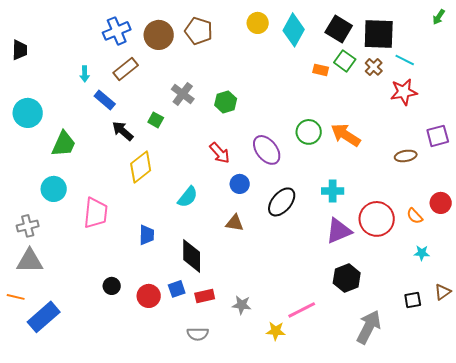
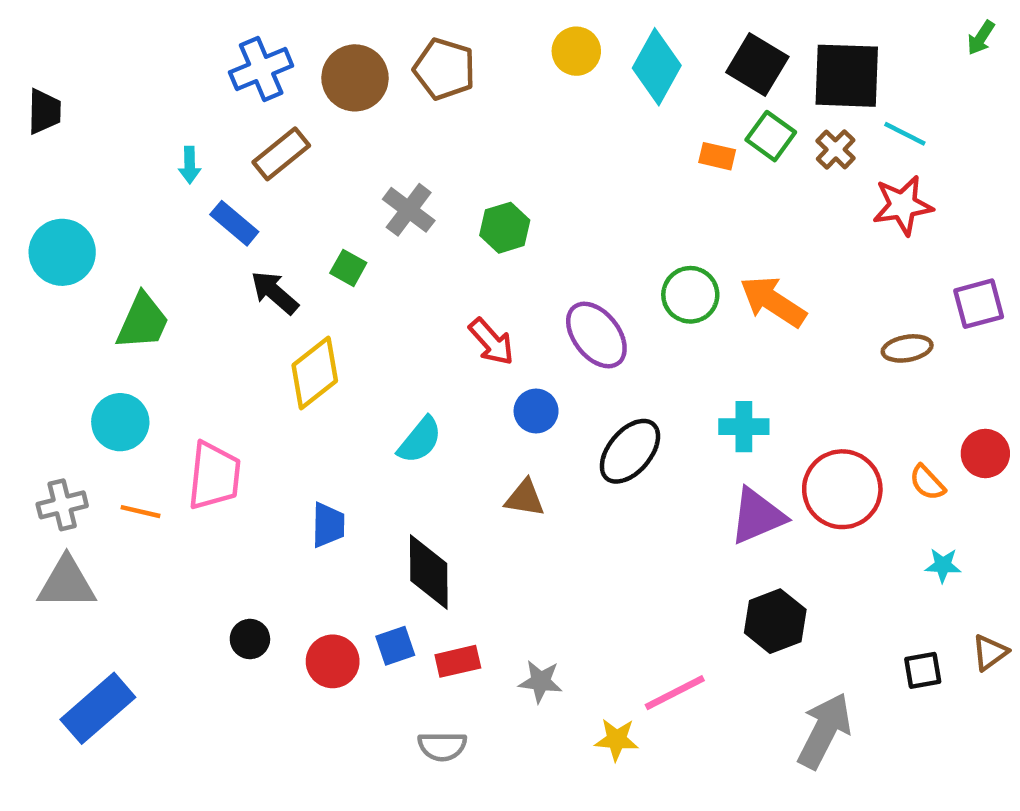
orange line: (16, 297) -> (140, 512), moved

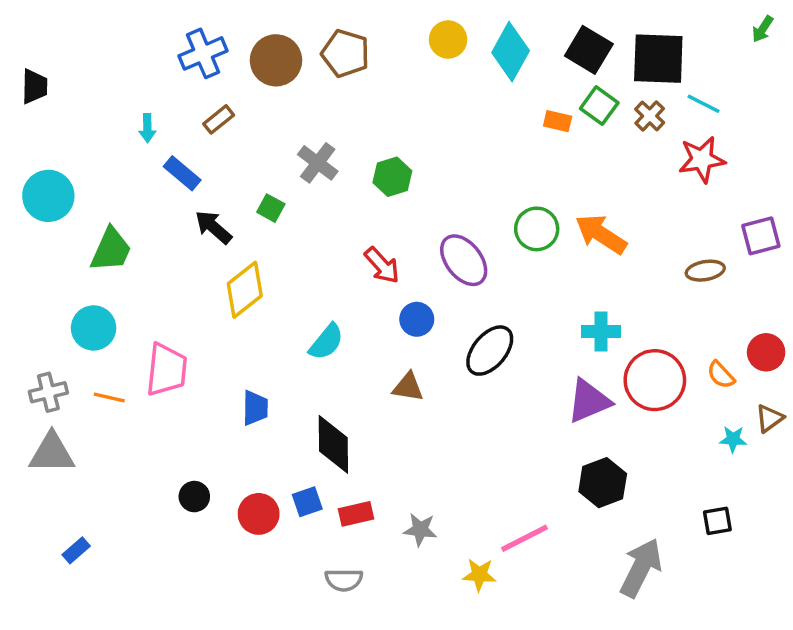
brown rectangle: (281, 154) -> (219, 119), size x0.7
cyan cross: (744, 427) -> (601, 331), moved
brown triangle: (990, 652) -> (770, 418), moved
blue rectangle: (98, 708) -> (76, 550), size x0.5

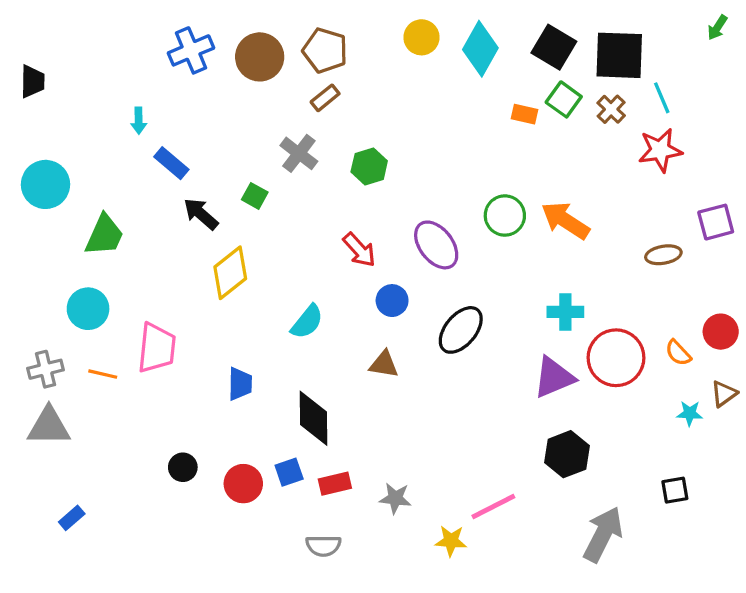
cyan line: (703, 104) -> (662, 98), turned 40
brown rectangle: (219, 119) -> (325, 98), moved

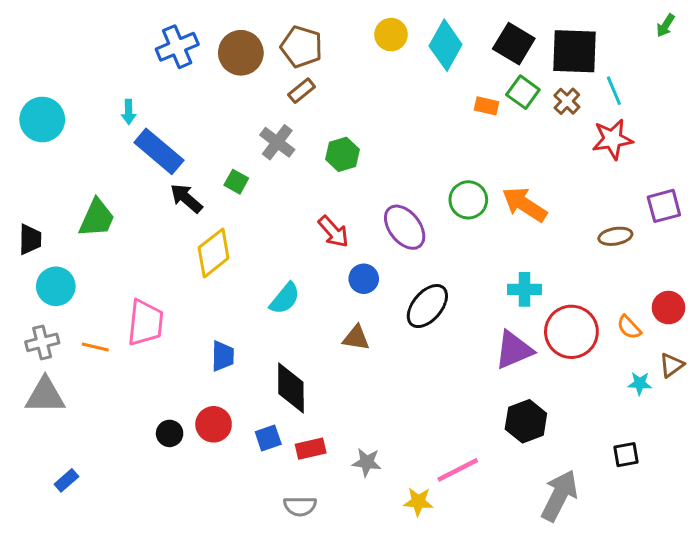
black trapezoid: (32, 81) -> (30, 239), moved
blue rectangle: (171, 163) -> (159, 151), size x1.5
cyan circle: (46, 184) -> (42, 119), moved
cyan circle: (88, 309) -> (56, 286), moved
red circle: (243, 484) -> (214, 424), moved

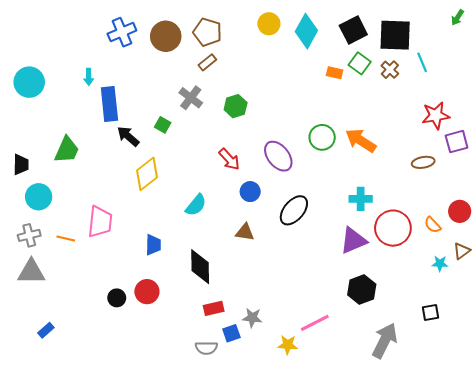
black square: (514, 44) -> (353, 30), turned 32
red star: (612, 139) -> (436, 115), moved
blue rectangle: (159, 151) -> (109, 104), turned 44
blue square: (268, 438) -> (231, 333), moved

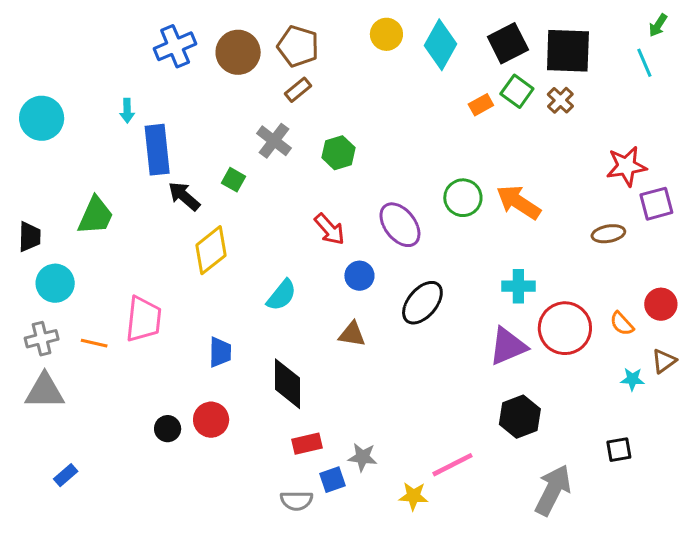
cyan line: (422, 62) -> (644, 63), moved
orange rectangle: (335, 73) -> (481, 105), turned -42

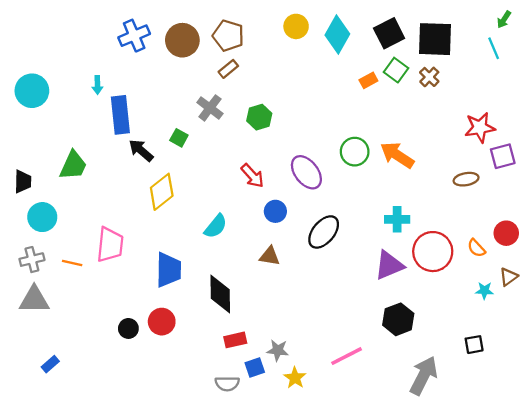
blue trapezoid: (220, 352) -> (169, 270), size x1.5
yellow star: (413, 496) -> (295, 378), moved, turned 30

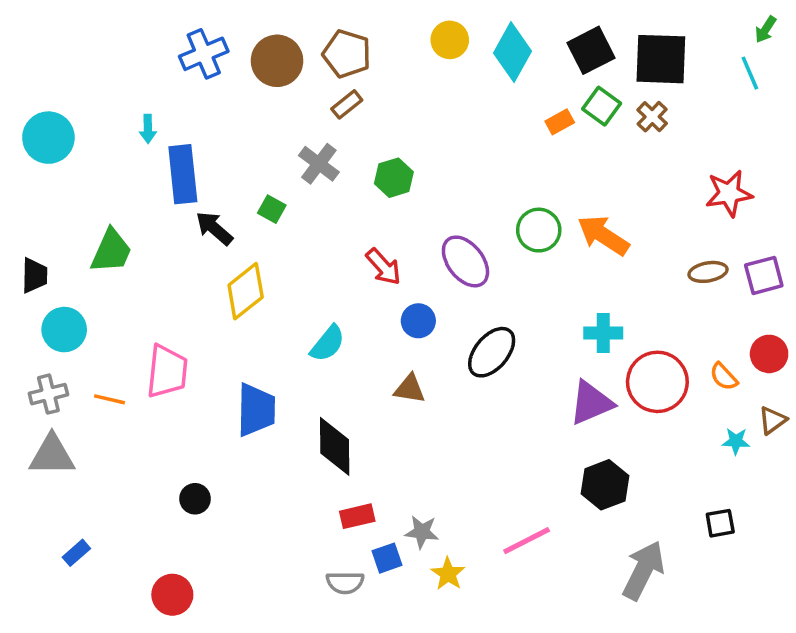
purple square: (503, 156) -> (764, 275), moved
red circle: (162, 322) -> (172, 595), moved

